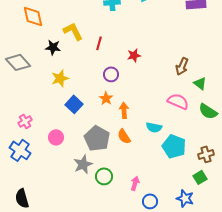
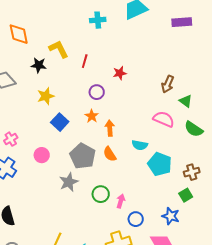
green circle: (104, 176) -> (101, 194), moved

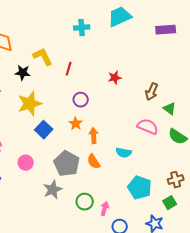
red star: (120, 73) -> (115, 78), moved
yellow star: (46, 96) -> (30, 104), size x1.4
cyan pentagon: (160, 164) -> (140, 188), moved

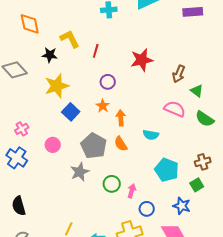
red star: (115, 78) -> (142, 60), size x1.6

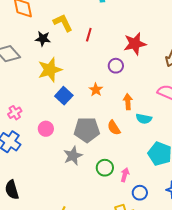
purple circle: (108, 82) -> (116, 66), moved
orange arrow: (121, 118) -> (128, 102), moved
gray pentagon: (94, 146) -> (87, 130), turned -30

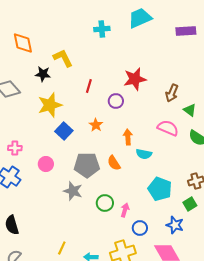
red line: (89, 35) -> (89, 86), moved
pink cross: (15, 113) -> (15, 148), turned 32
gray star: (73, 156) -> (73, 191), turned -30

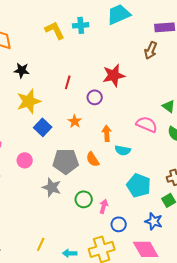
yellow L-shape: (63, 58) -> (55, 30), moved
brown arrow: (172, 93) -> (151, 50), moved

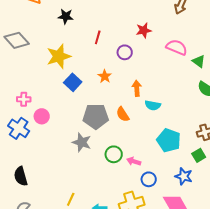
black star: (22, 70) -> (66, 16), moved
red star: (114, 75) -> (144, 30), size x0.7
pink semicircle: (147, 124) -> (177, 47), moved
pink circle: (25, 160) -> (42, 116), moved
pink arrow: (104, 206) -> (134, 161), turned -88

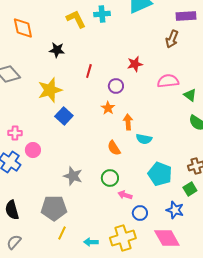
pink semicircle: (177, 47) -> (168, 81), turned -30
orange star: (105, 76) -> (108, 108), moved
gray pentagon: (96, 116) -> (54, 208), moved
green circle: (114, 154) -> (110, 178), moved

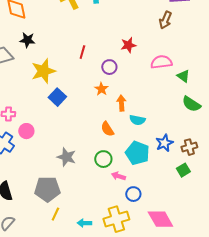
black star: (57, 50) -> (27, 40), moved
cyan pentagon: (160, 174) -> (137, 153), moved
blue star: (175, 210) -> (164, 143), moved, turned 30

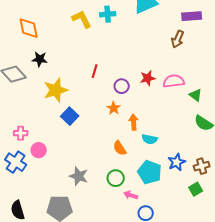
red star: (128, 45) -> (148, 78), moved

